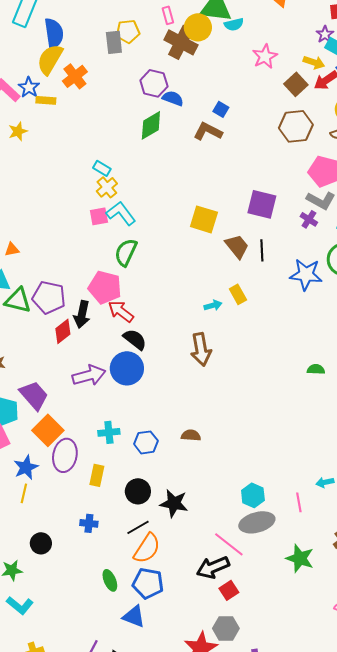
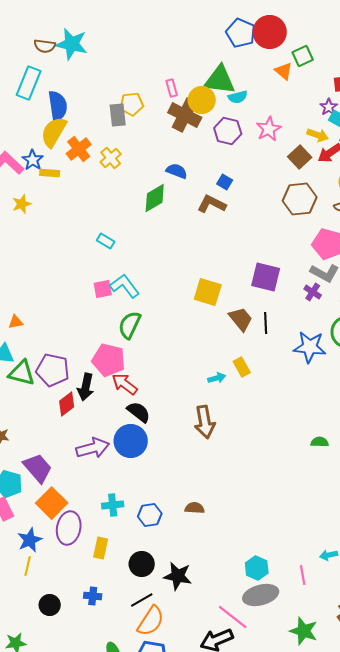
purple hexagon: (154, 83) -> (228, 131), moved
yellow cross: (107, 187) -> (111, 158), moved
black circle: (41, 543) -> (50, 605), moved

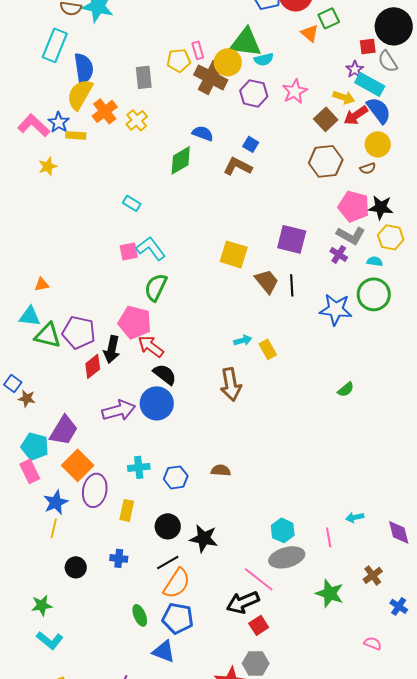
yellow pentagon: (132, 104) -> (179, 60), moved
yellow rectangle: (242, 367) -> (268, 349), moved
green semicircle: (320, 442) -> (346, 389), moved, turned 138
purple trapezoid: (38, 468) -> (64, 430), turned 72

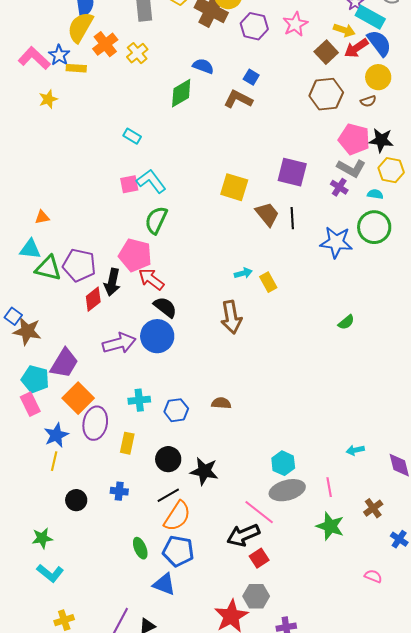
brown star: (27, 398) -> (27, 331), size x1.6
pink line: (329, 537) -> (329, 487), moved

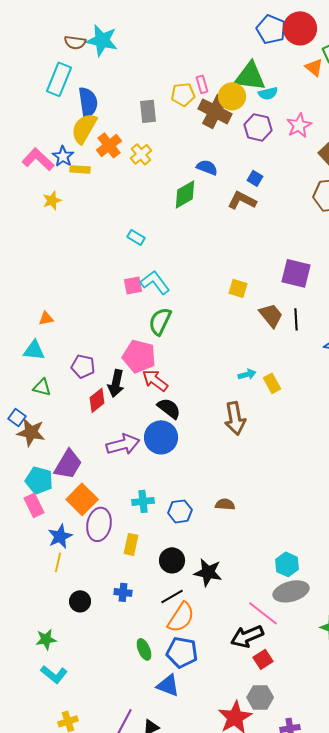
yellow square: (234, 187) -> (238, 288), size x0.7
purple pentagon: (79, 265) -> (83, 366), size x0.7
green triangle: (48, 268) -> (42, 387), moved, size x0.7

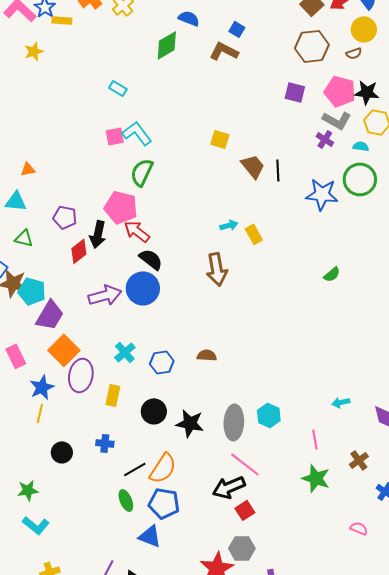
purple square: (296, 273) -> (295, 92), moved, size x0.7
cyan pentagon: (39, 480) -> (32, 291), moved
cyan cross: (143, 501) -> (125, 352), turned -35
gray ellipse: (291, 591) -> (234, 422), moved, turned -72
black line: (172, 596) -> (135, 469), moved

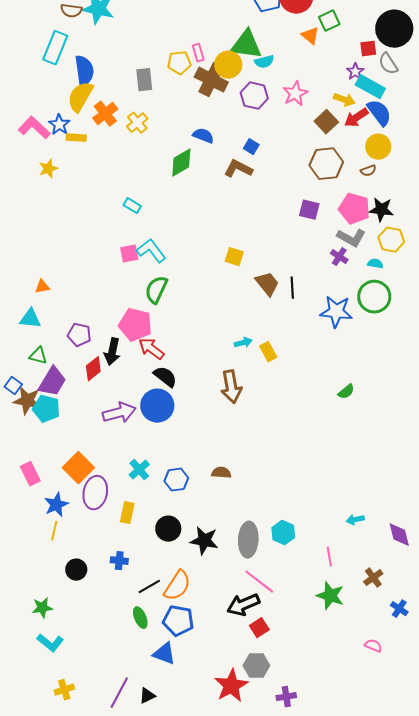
purple trapezoid: (50, 315) -> (52, 382), moved

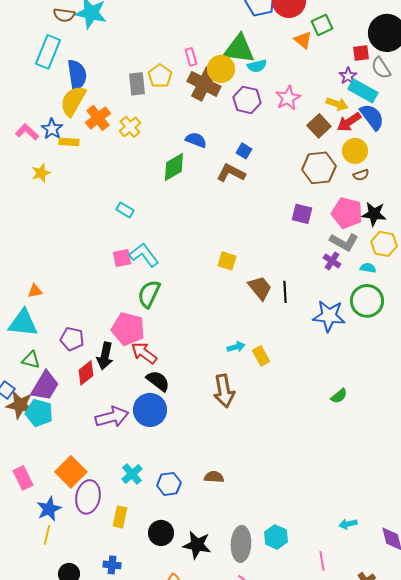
yellow pentagon: (179, 63) -> (160, 76), moved, turned -30
pink L-shape: (34, 128) -> (27, 132), size x0.7
yellow circle: (378, 147) -> (355, 151), moved
cyan triangle: (30, 319) -> (23, 323), size x1.4

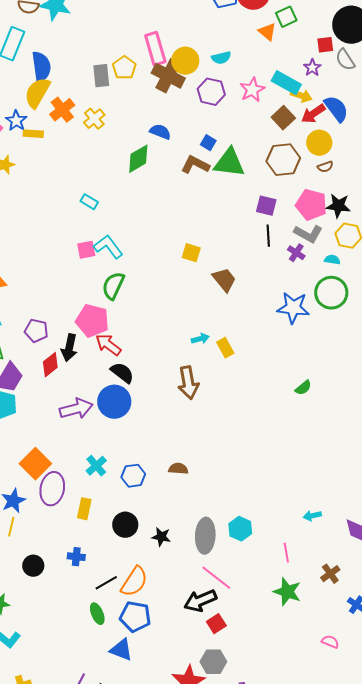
green triangle: (239, 49) -> (229, 163), moved
pink rectangle: (191, 57) -> (155, 49), size x1.8
cyan rectangle: (363, 91) -> (286, 83), moved
black line: (285, 292) -> (268, 236), moved
black star: (197, 545) -> (161, 537), size x0.7

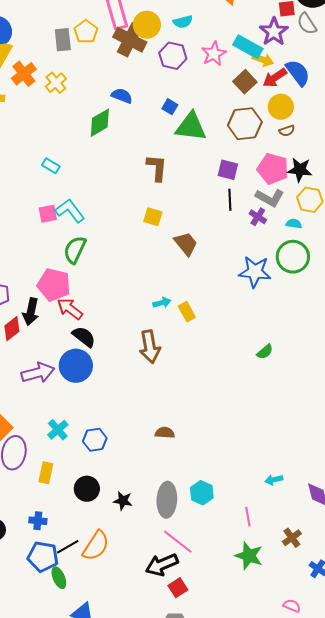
purple star: (312, 68) -> (274, 32), size x1.6
brown L-shape: (195, 165) -> (157, 168), moved, turned 68
brown semicircle: (178, 469) -> (165, 433), moved
blue pentagon: (135, 617) -> (43, 557), moved

